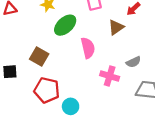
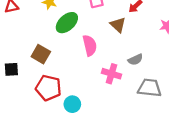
brown triangle: (116, 27) -> (118, 25), turned -42

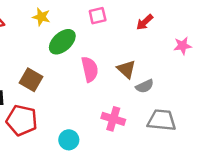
brown triangle: (118, 25) -> (126, 69), moved
pink cross: (111, 74) -> (113, 119), moved
red pentagon: (48, 88) -> (22, 120), moved

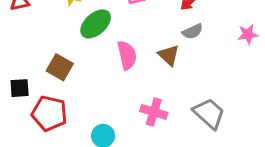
pink star: (183, 46) -> (248, 34), moved
gray semicircle: (145, 86) -> (193, 31), moved
gray trapezoid: (162, 120) -> (209, 113), turned 36

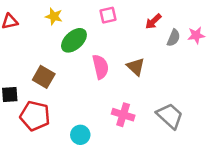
gray semicircle: (193, 31) -> (174, 38), moved, turned -42
pink star: (248, 34) -> (196, 35), moved

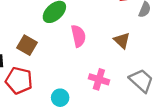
brown triangle: (136, 67) -> (122, 40), moved

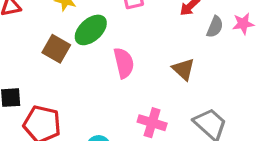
brown square: (27, 45) -> (56, 49), moved

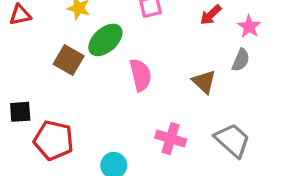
pink star: (243, 24) -> (249, 27), moved, turned -30
gray semicircle: (215, 27) -> (241, 60), moved

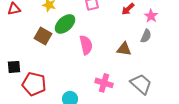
brown triangle: (204, 82) -> (124, 49), turned -35

